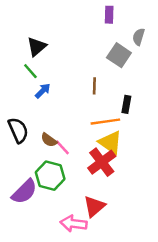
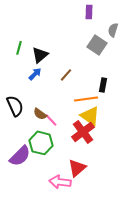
black triangle: (37, 47) -> (40, 55), moved
green line: (30, 71) -> (19, 48), moved, turned 56
brown line: (94, 86) -> (66, 75), moved, turned 40

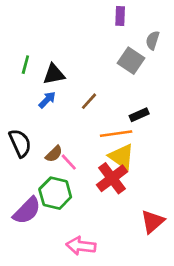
black triangle: (40, 55) -> (54, 74), turned 30
black rectangle: (103, 85) -> (139, 115), turned 56
brown semicircle: (40, 114) -> (54, 154), turned -80
red triangle: (77, 168) -> (153, 221), moved

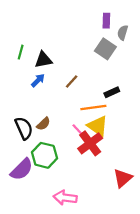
purple rectangle: (120, 16) -> (106, 21), moved
black semicircle: (20, 143) -> (24, 128), moved
pink line: (69, 162) -> (78, 130), moved

